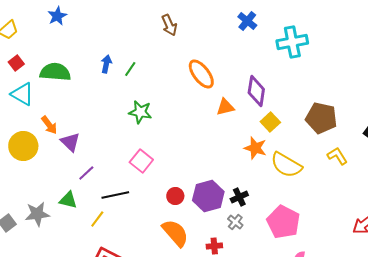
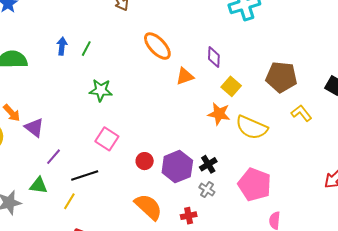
purple diamond: (256, 91) -> (214, 57), size x0.7
red circle: (175, 196) -> (145, 161), moved

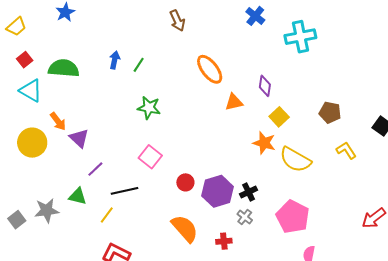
brown pentagon: (281, 77) -> (330, 112), size x0.7

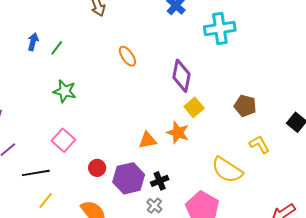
orange ellipse: (210, 69) -> (127, 56), size x0.7
purple diamond: (265, 86) -> (182, 76), size x1.5
orange triangle: (234, 102) -> (147, 140), moved
yellow semicircle: (295, 160) -> (227, 170), moved
yellow line: (107, 215) -> (46, 200), moved

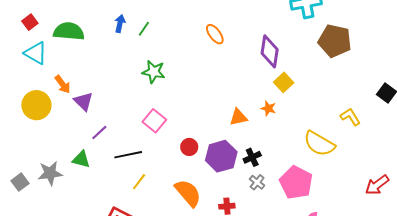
brown pentagon: (245, 106) -> (335, 41), moved, size x1.5
orange star: (178, 133) -> (268, 108), size x0.7
gray cross: (154, 206) -> (257, 182), moved

